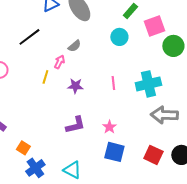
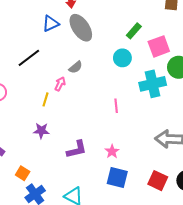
cyan cross: (148, 84) -> (153, 84), moved
purple star: (75, 86) -> (41, 131), moved

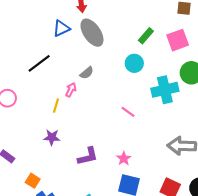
pink square: (159, 46) -> (178, 40), moved
pink line: (116, 106) -> (128, 112), turned -48

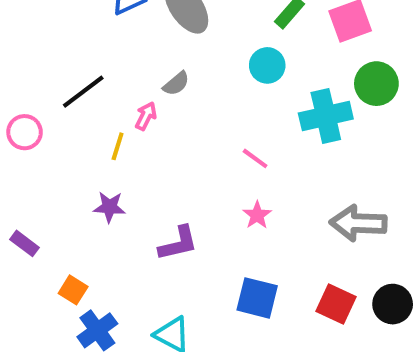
black line: (39, 63) -> (83, 92), moved
pink star: (124, 158) -> (257, 215), moved

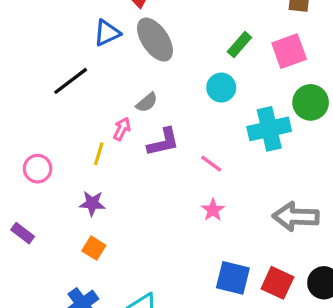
black line: (83, 92) -> (71, 81), moved
pink circle: (25, 132) -> (38, 169), moved
purple L-shape: (178, 243) -> (163, 142), moved
orange square: (73, 290) -> (94, 248), moved
blue square: (257, 298) -> (233, 278), moved

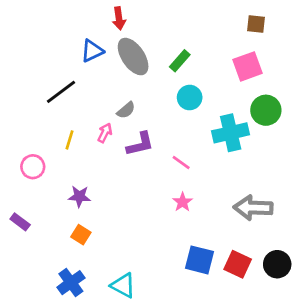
green rectangle: (239, 45) -> (180, 61), moved
yellow line: (99, 154) -> (69, 140), moved

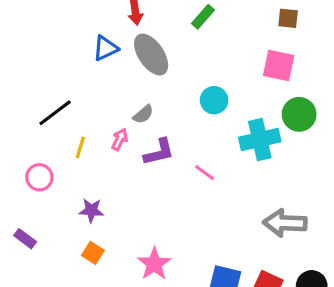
green rectangle: (180, 61) -> (203, 17), moved
pink square: (248, 66) -> (279, 66), turned 32
black line: (61, 92) -> (55, 113), moved
pink star: (183, 202) -> (154, 264), moved, size x1.5

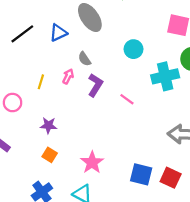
blue triangle: (105, 48) -> (58, 33), moved
black line: (55, 113) -> (22, 34), moved
gray semicircle: (143, 114) -> (84, 59), turned 96
purple L-shape: (159, 152) -> (95, 85), turned -45

